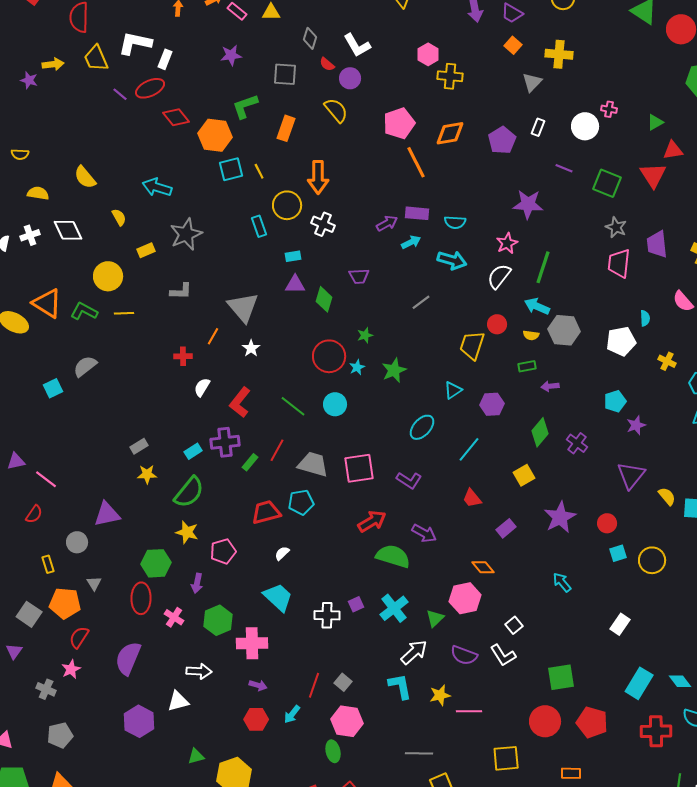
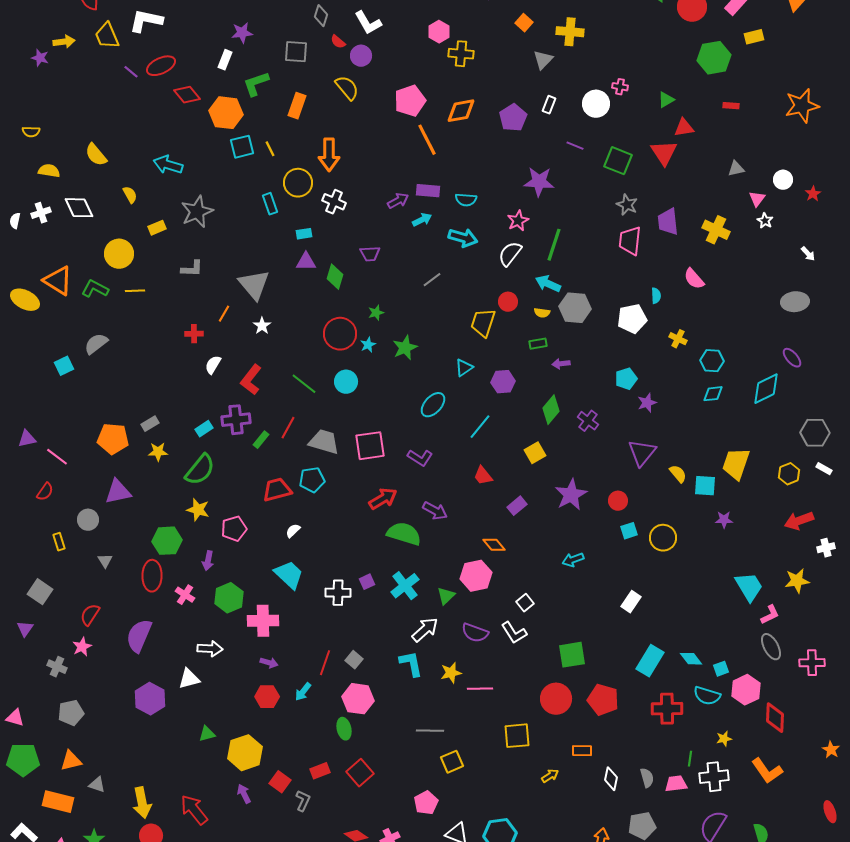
white rectangle: (165, 59) -> (225, 60), moved
cyan arrow: (562, 582) -> (573, 560), turned -70
orange pentagon: (65, 603) -> (113, 439), moved

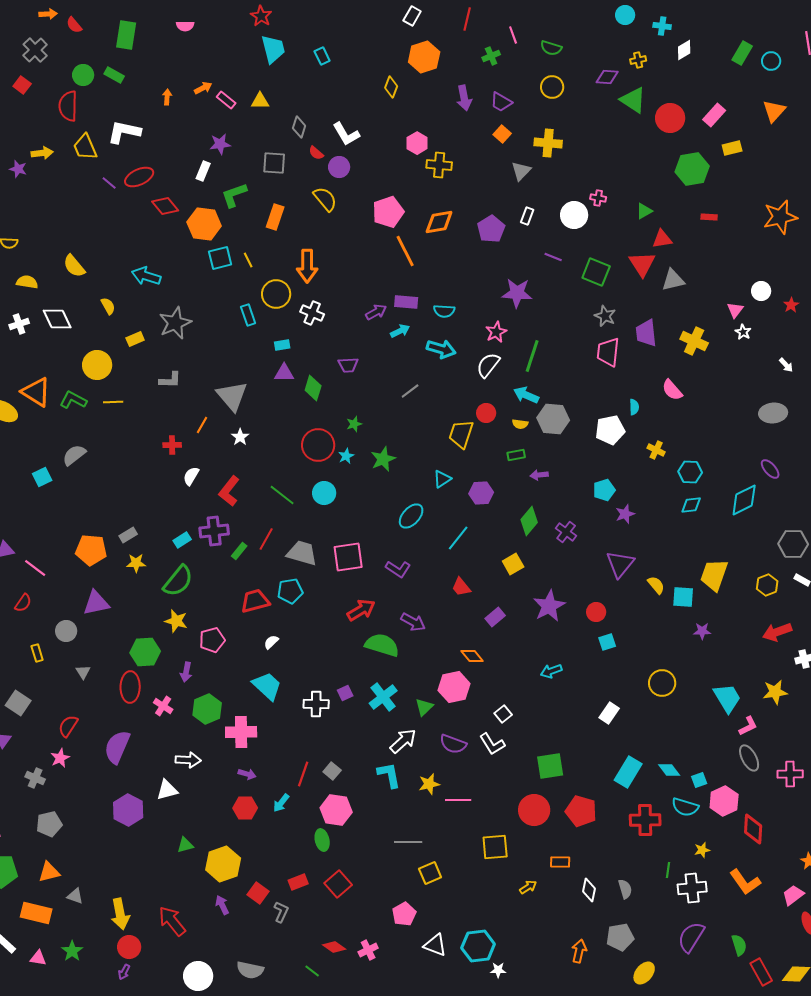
gray triangle: (736, 169) -> (673, 280), moved, size x1.4
yellow circle: (663, 538) -> (662, 683), moved
pink trapezoid: (676, 784) -> (793, 895), moved, turned -30

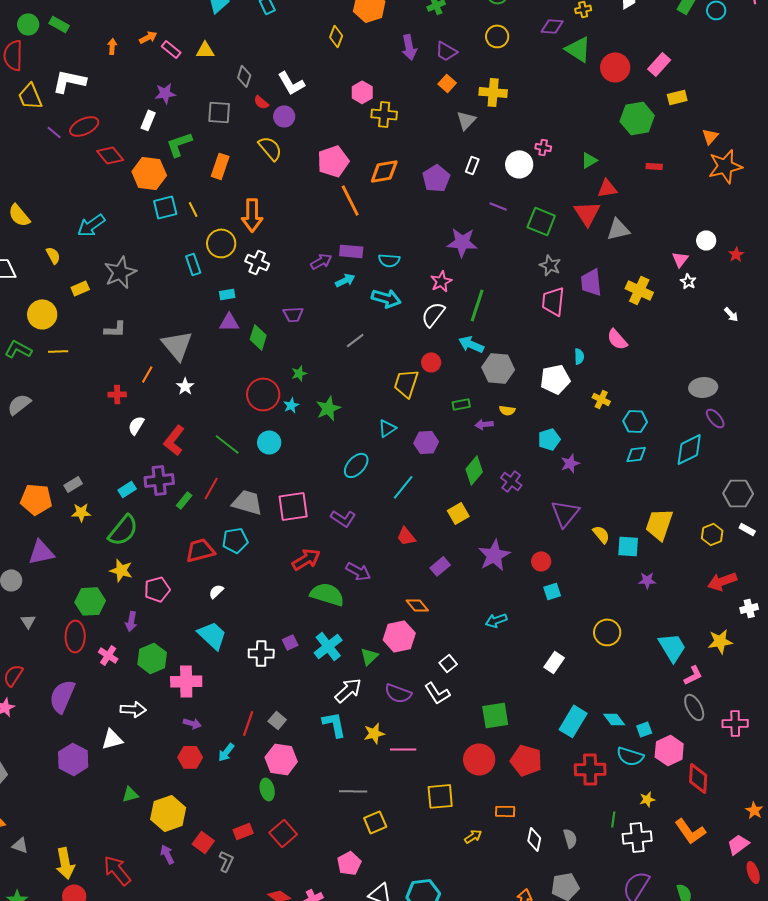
orange triangle: (774, 111) -> (710, 136), moved, size x0.7
cyan arrow: (146, 276) -> (91, 225), turned -52
gray ellipse: (773, 413) -> (703, 387), moved
yellow semicircle: (520, 424) -> (507, 410), moved

